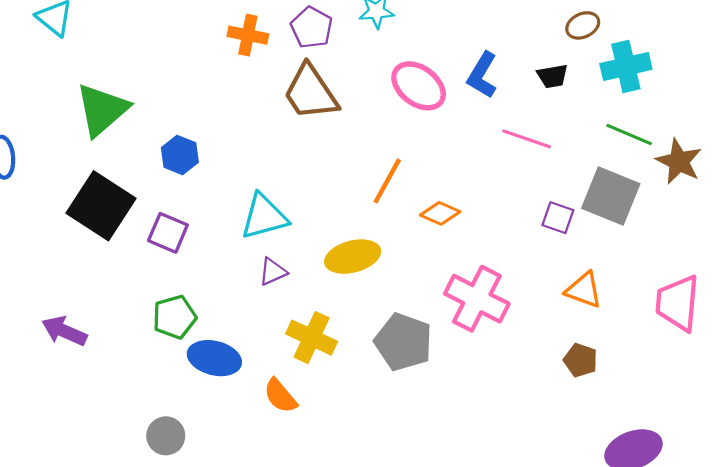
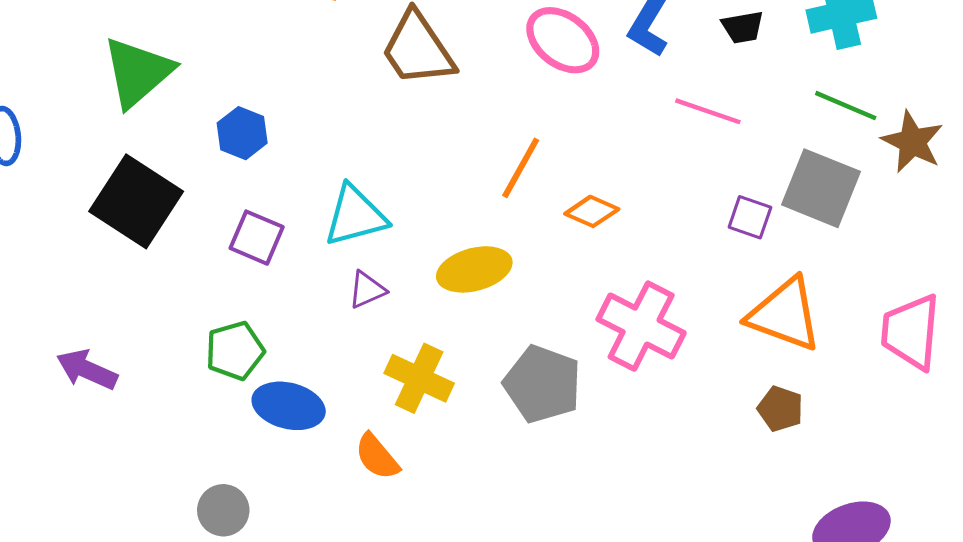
purple square: (168, 233) -> (257, 238), moved
orange triangle: (584, 290) -> (785, 314), size x1.5

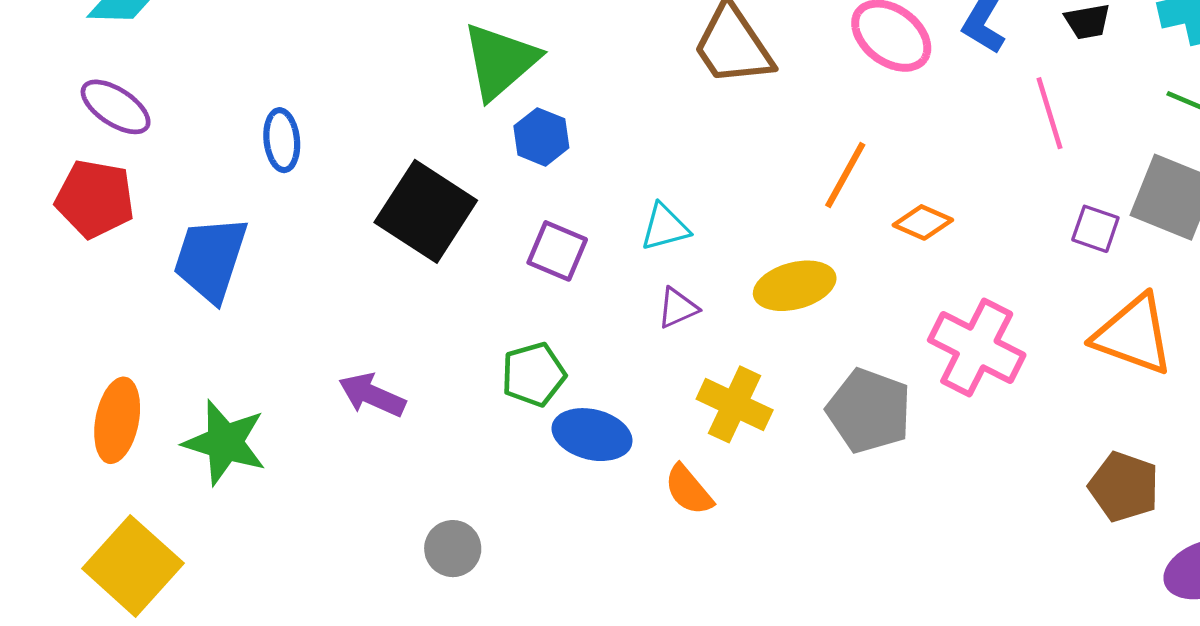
green triangle: (138, 72) -> (500, 61), moved
pink line: (708, 111) -> (1050, 113), turned 54
cyan triangle: (355, 216) -> (665, 227), size x0.7
brown pentagon: (780, 409) -> (1124, 487), moved, size x1.4
gray circle: (223, 510) -> (453, 549), moved

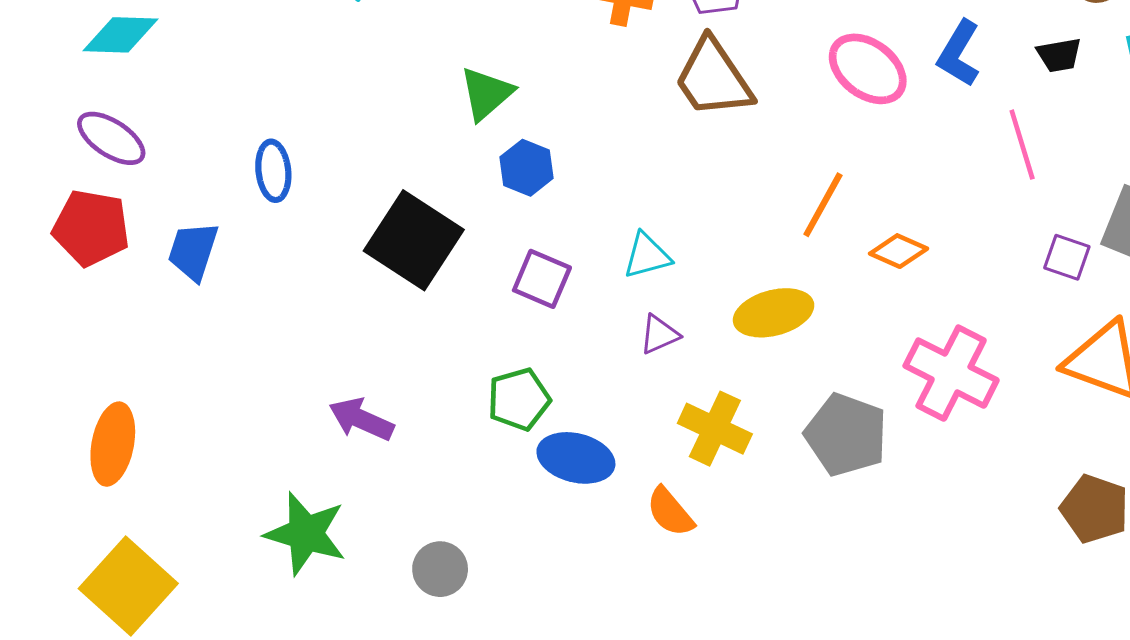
green triangle: (500, 61) -> (486, 94), size x0.7
blue trapezoid: (211, 259) -> (193, 251), moved, size x0.7
green star: (225, 442) -> (306, 534), moved

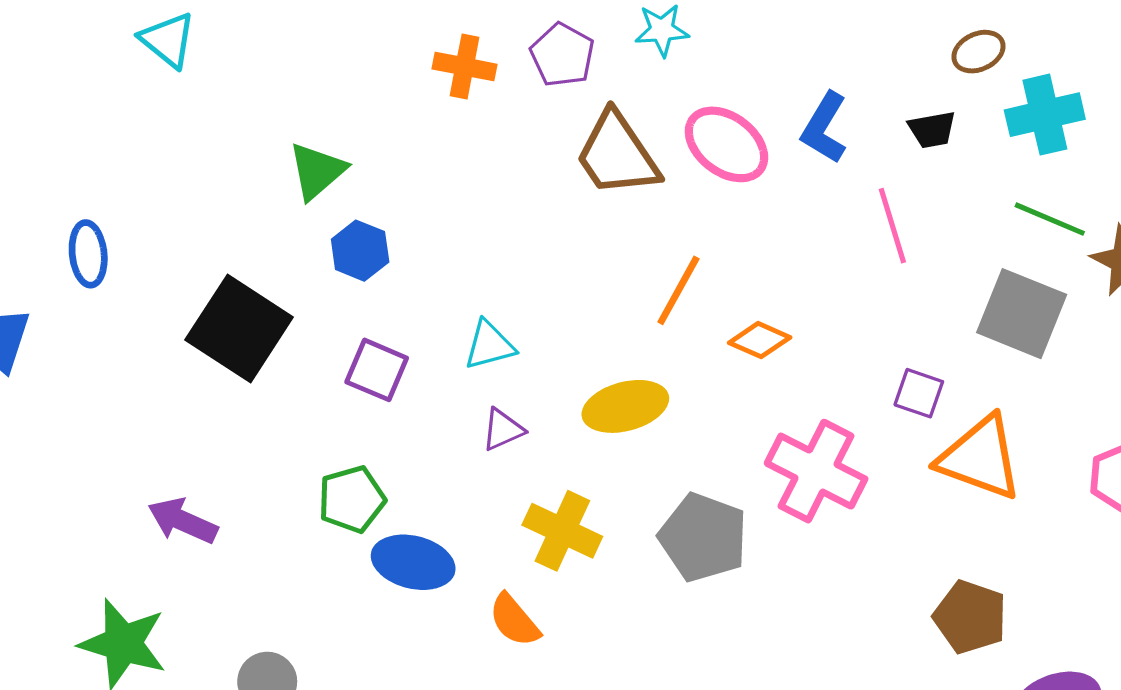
brown trapezoid: (713, 78) -> (617, 154), moved
purple square: (1067, 257) -> (919, 393), moved

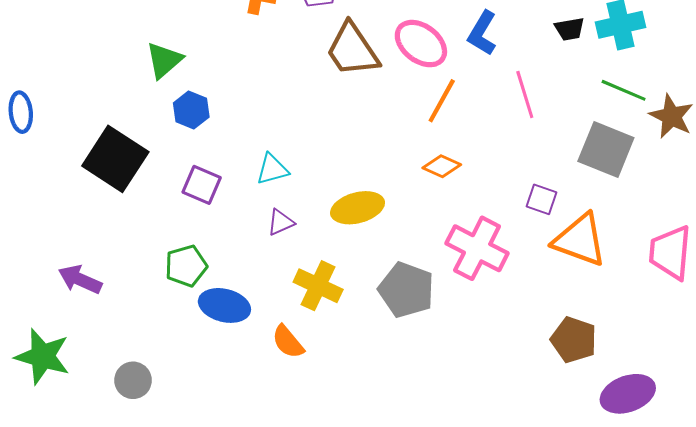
black trapezoid: (932, 130) -> (570, 29), moved
orange line: (678, 290) -> (442, 101), moved

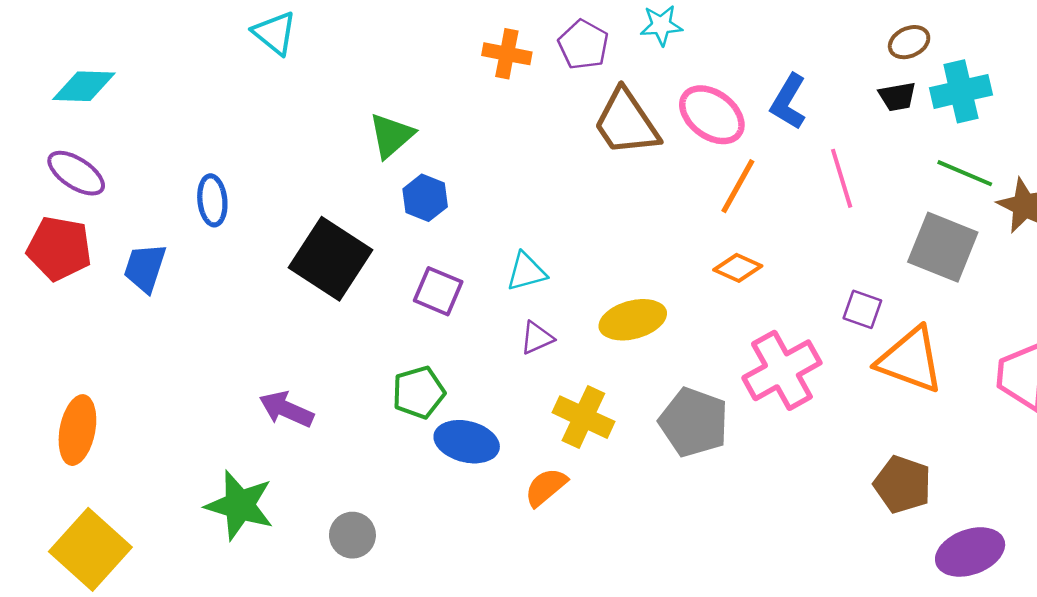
pink cross: (477, 248) -> (782, 370), turned 34
orange semicircle: (288, 342) -> (546, 487), turned 90

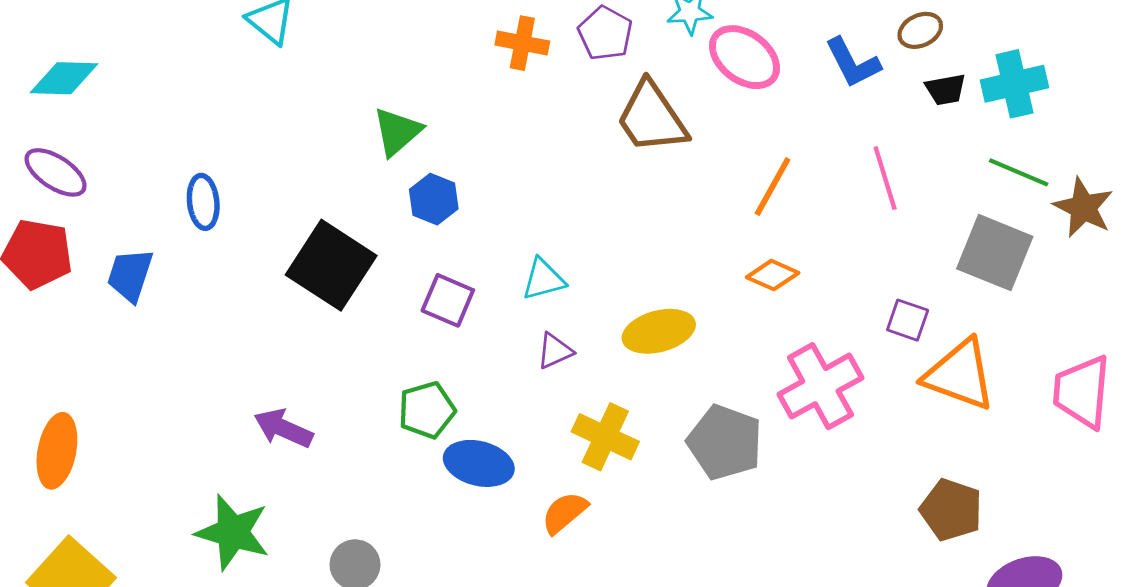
brown ellipse: (909, 42) -> (920, 30), moved
blue L-shape: (788, 102) -> (853, 63), moved, turned -58
pink ellipse: (712, 115) -> (744, 57), moved

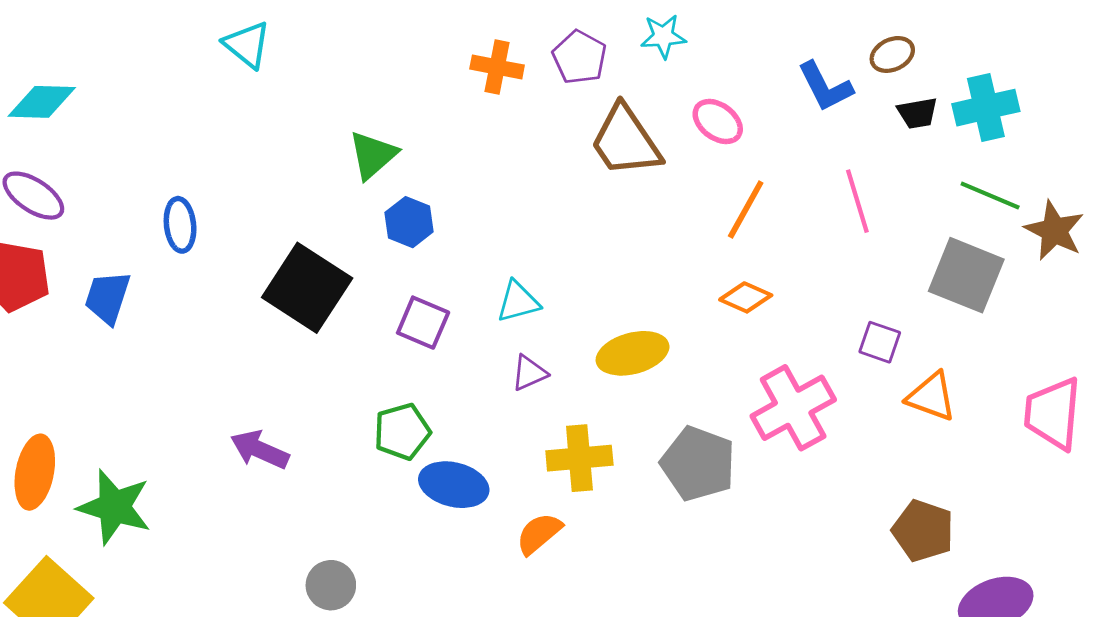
pink ellipse: (744, 57) -> (718, 122), moved, size x0.7
orange triangle: (960, 375) -> (931, 397), size x0.7
yellow cross: (605, 437) -> (579, 458), turned -30
green star: (233, 532) -> (114, 507), moved

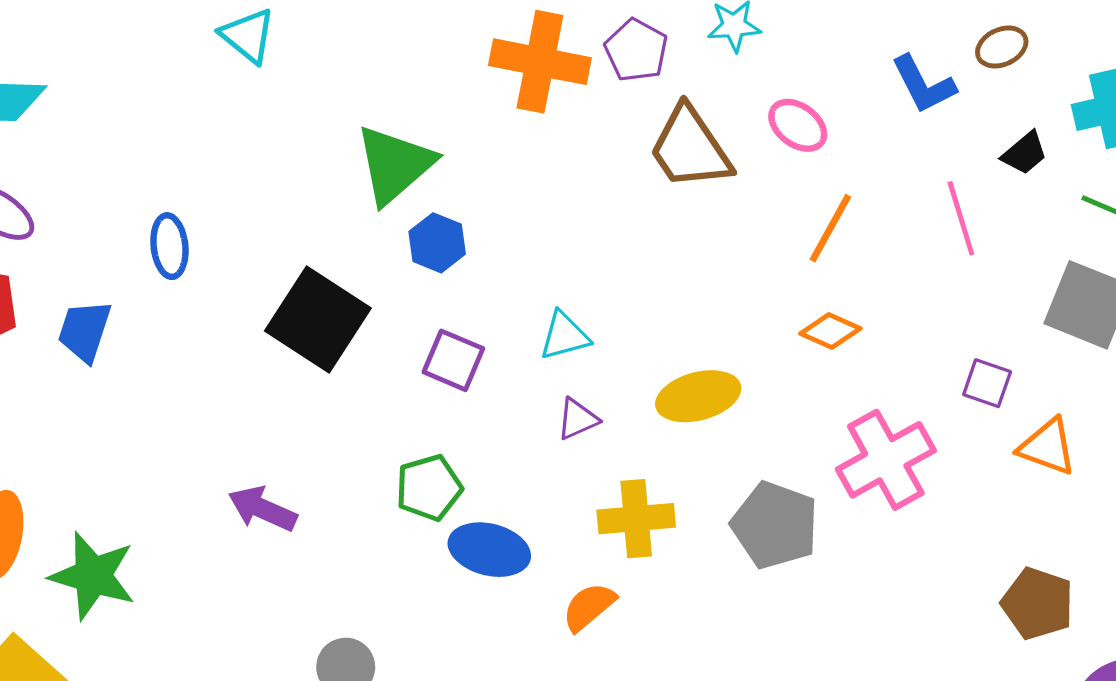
orange cross: (497, 67) -> (540, 62), size x1.6
black trapezoid: (917, 113) -> (1025, 153), moved, turned -30
green triangle: (373, 155) -> (395, 164), size x1.4

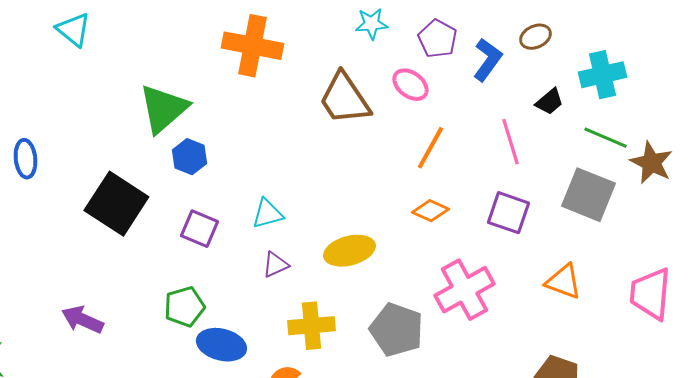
purple pentagon: (636, 50) -> (437, 39), moved
blue L-shape: (923, 85) -> (487, 60), turned -117
purple square: (987, 383) -> (508, 213), moved, size x1.4

